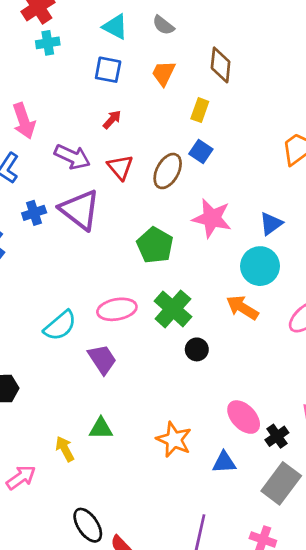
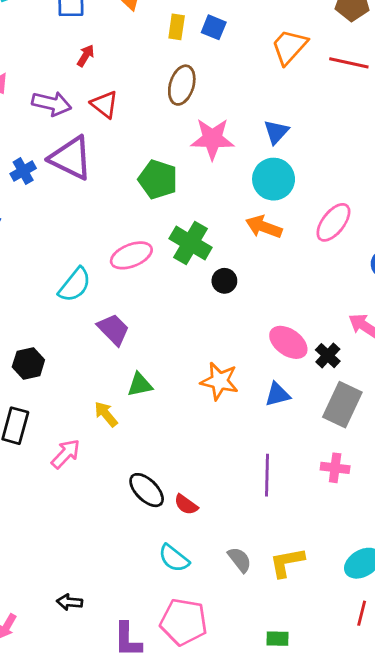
blue square: (201, 152) -> (214, 27), moved
brown ellipse: (168, 171) -> (182, 85), moved
purple trapezoid: (102, 359) -> (113, 329), moved

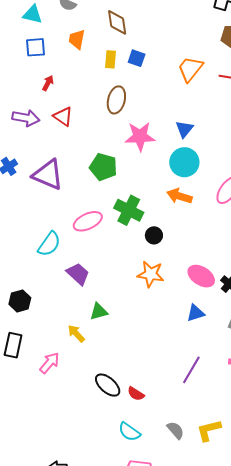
purple triangle: (71, 158) -> (48, 175), moved
orange star: (219, 381) -> (151, 274), moved
purple line: (267, 475) -> (191, 370), turned 32

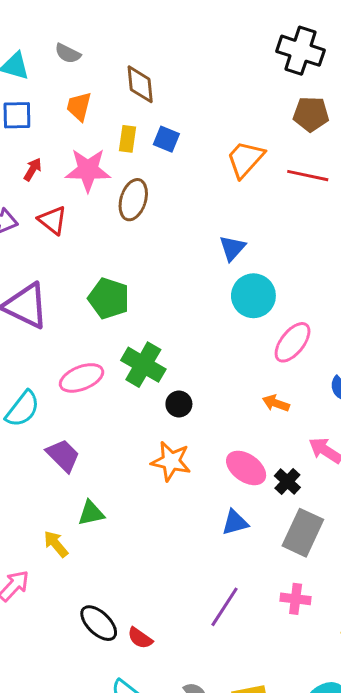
pink star: (140, 136) -> (88, 170), moved
cyan circle: (184, 162) -> (253, 296), moved
orange arrow: (179, 196) -> (276, 403), moved, size x0.7

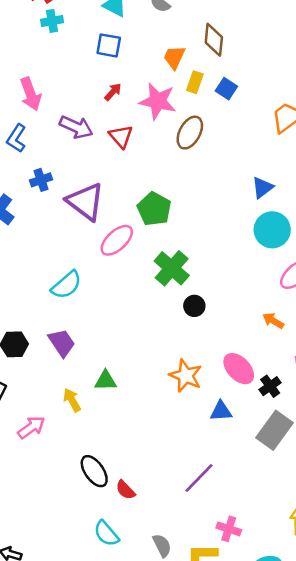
orange trapezoid: (79, 106) -> (174, 57), moved
pink ellipse: (82, 378) -> (117, 240), moved, turned -32
purple trapezoid: (63, 455) -> (62, 343), moved
orange star: (171, 461) -> (186, 376), moved
pink cross: (296, 599) -> (229, 529), moved

